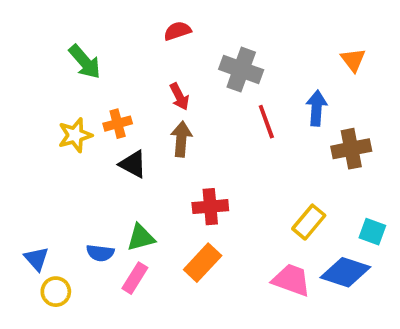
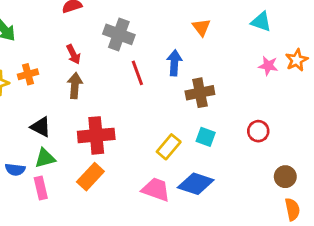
black triangle: (133, 164) -> (41, 127), moved
red cross: (210, 207) -> (96, 135), size x1.4
cyan square: (372, 232) -> (206, 137), moved
pink rectangle: (135, 278) -> (41, 188), turned -45

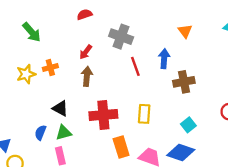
red arrow: (73, 54) -> (86, 52), turned 64
cyan square: (206, 137) -> (188, 125), moved, turned 32
yellow rectangle: (169, 147) -> (144, 114), moved, turned -36
blue semicircle: (15, 170) -> (40, 133), moved, turned 104
orange rectangle: (90, 177) -> (121, 147), moved, turned -60

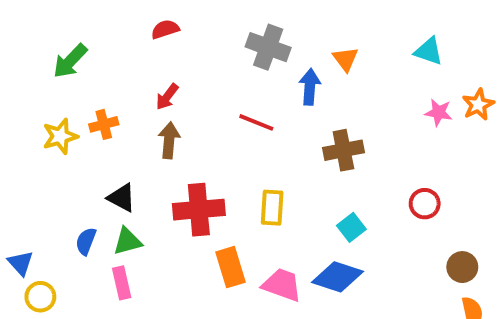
green arrow: (32, 32) -> (70, 61), turned 85
gray cross: (121, 37) -> (268, 47), moved
blue arrow: (164, 59) -> (310, 87), moved
red line: (135, 66) -> (256, 122), turned -48

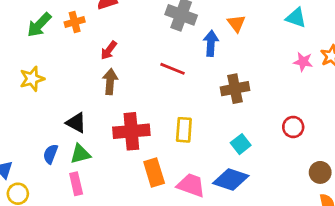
orange cross: (104, 124) -> (75, 22), moved

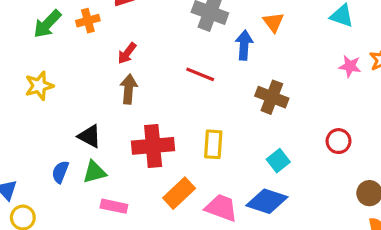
brown cross: (235, 89) -> (272, 97), turned 32
orange rectangle: (154, 172) -> (179, 193), turned 64
pink rectangle: (76, 184) -> (114, 206), moved, turned -65

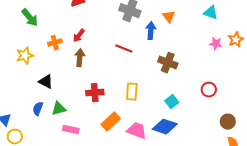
orange cross: (88, 21) -> (55, 43), moved
green arrow: (47, 24) -> (30, 18), turned -84
black triangle: (90, 136) -> (46, 82), moved
red cross: (153, 146) -> (95, 93), size x0.7

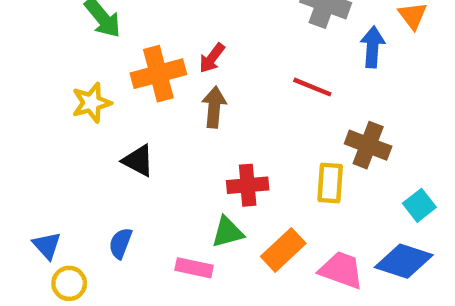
orange cross: (55, 43) -> (158, 74), size x1.6
brown cross: (168, 63) -> (368, 145), moved
blue semicircle: (38, 109) -> (120, 243), moved
green triangle: (59, 109) -> (228, 232), moved

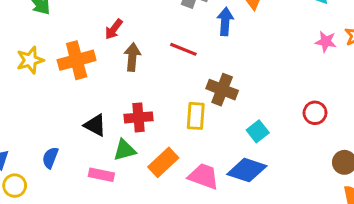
orange cross: (158, 74) -> (77, 60), moved
brown arrow: (214, 107) -> (132, 57), moved
black triangle: (138, 161) -> (95, 125), moved

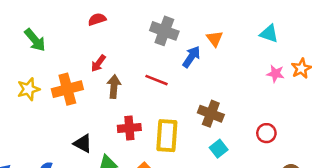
blue arrow: (225, 21) -> (191, 57), turned 30
brown cross: (222, 90) -> (211, 114), moved
yellow rectangle: (196, 116) -> (167, 136), size x1.4
red cross: (138, 117) -> (129, 128), moved

